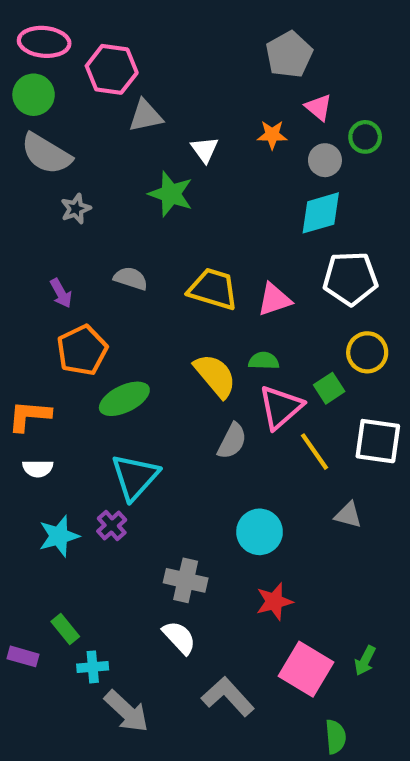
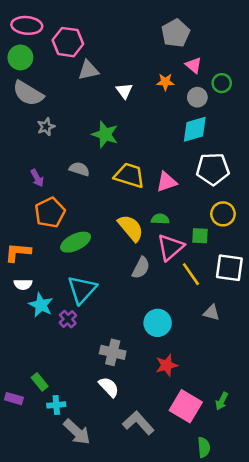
green star: (171, 194) -> (105, 134), moved
green square: (329, 388) -> (200, 236), turned 36
cyan star: (59, 536) -> (41, 305), moved, turned -30

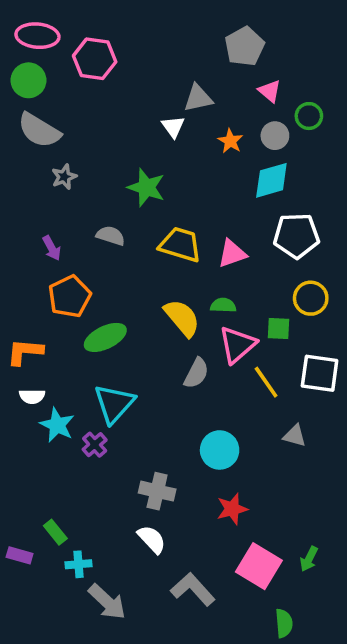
gray triangle: (88, 70) -> (198, 98), moved
orange star: (165, 82) -> (230, 141), moved, turned 30

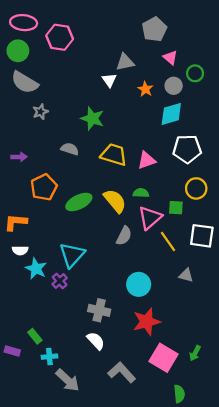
purple arrow: (52, 248) -> (19, 157), moved, turned -63
green ellipse: (105, 337) -> (79, 202), moved
red star: (232, 509) -> (147, 322), size x1.4

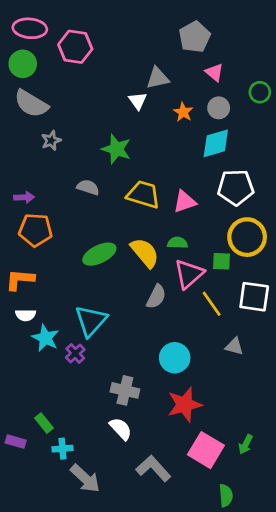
green circle: (195, 73) -> (260, 92), moved
orange pentagon: (44, 187) -> (35, 230), moved, turned 30
yellow circle: (196, 188) -> (247, 237), size x1.4

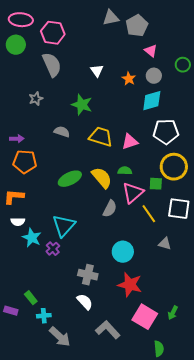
gray triangle: (158, 78) -> (111, 18), moved
gray semicircle: (31, 104) -> (52, 65), moved, turned -145
red star: (185, 405) -> (130, 285), turned 30

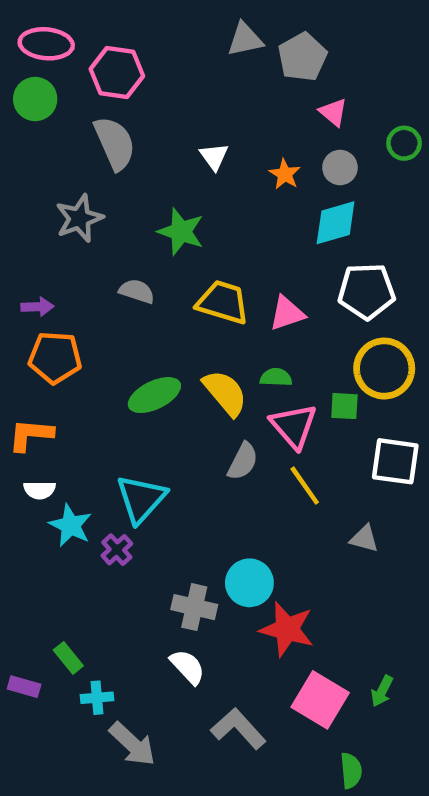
gray star: (36, 99) -> (79, 218), size x1.5
pink triangle: (133, 193) -> (294, 426), turned -30
yellow line: (149, 214) -> (305, 486), moved
cyan circle: (123, 252) -> (249, 583), moved

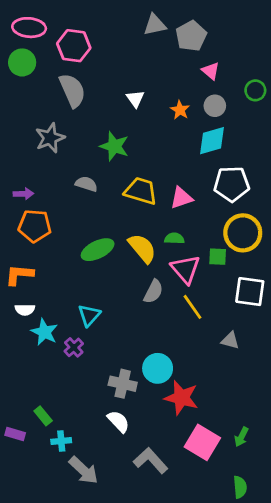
cyan triangle: (141, 499) -> (89, 315), size x0.7
green semicircle: (351, 771) -> (240, 487), moved

